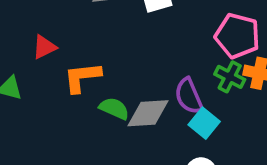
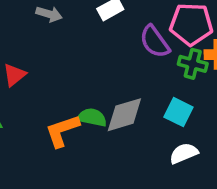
orange L-shape: (82, 77) -> (62, 131), moved
purple semicircle: (189, 96) -> (155, 42), moved

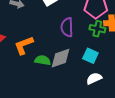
purple semicircle: (155, 42) -> (67, 27), moved, turned 36
orange L-shape: (62, 131) -> (24, 45), moved

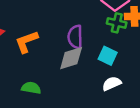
purple semicircle: (67, 27) -> (75, 37), moved
green semicircle: (43, 60) -> (31, 88), moved

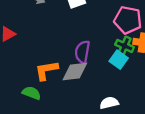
orange L-shape: (27, 42) -> (46, 70), moved
cyan square: (108, 56) -> (119, 60), moved

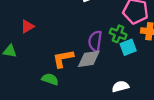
green cross: (125, 46) -> (118, 34), moved
cyan square: (119, 60) -> (128, 47), turned 35

